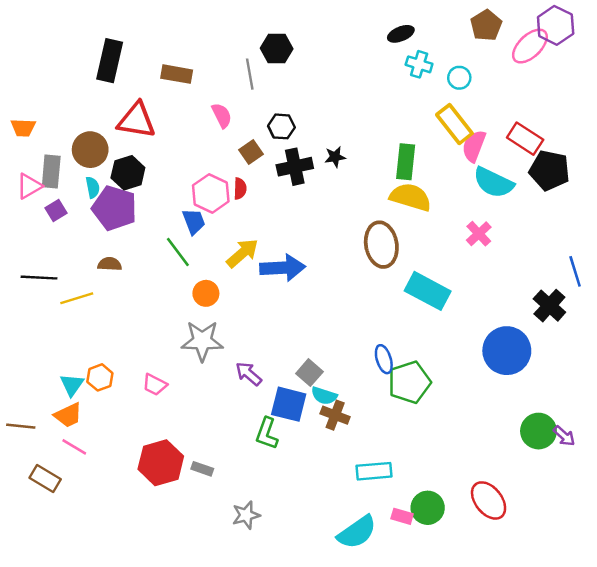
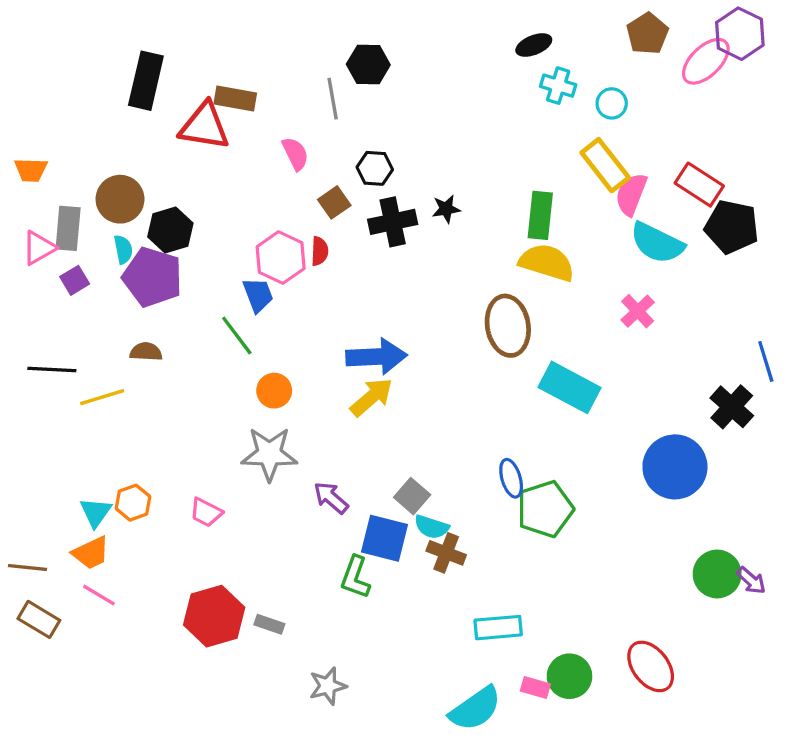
red triangle: (136, 120) -> (204, 126), moved
yellow arrow: (242, 253) -> (372, 397), moved
brown rectangle: (45, 479) -> (39, 619), moved

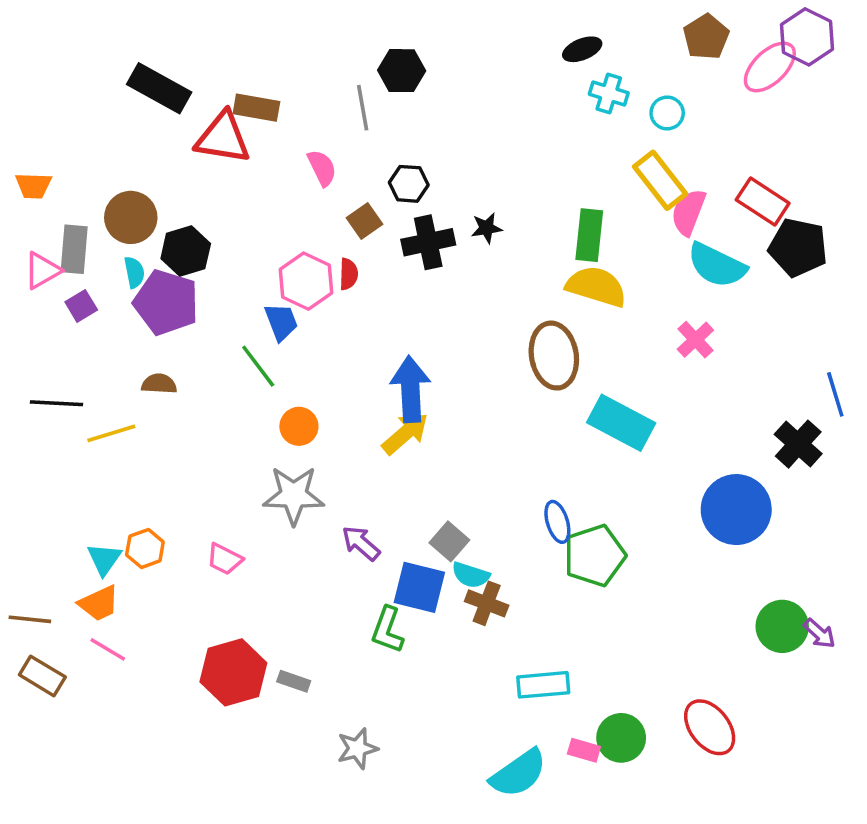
black rectangle: (146, 81) -> (159, 88), turned -74
blue arrow: (376, 357) -> (410, 389), turned -90

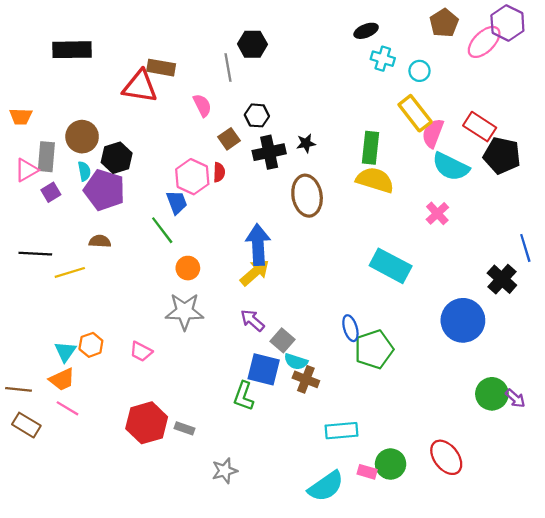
black rectangle: (159, 88) -> (72, 50), moved, turned -30
brown ellipse: (554, 356) -> (307, 196), moved
purple arrow: (361, 543) -> (252, 320), moved

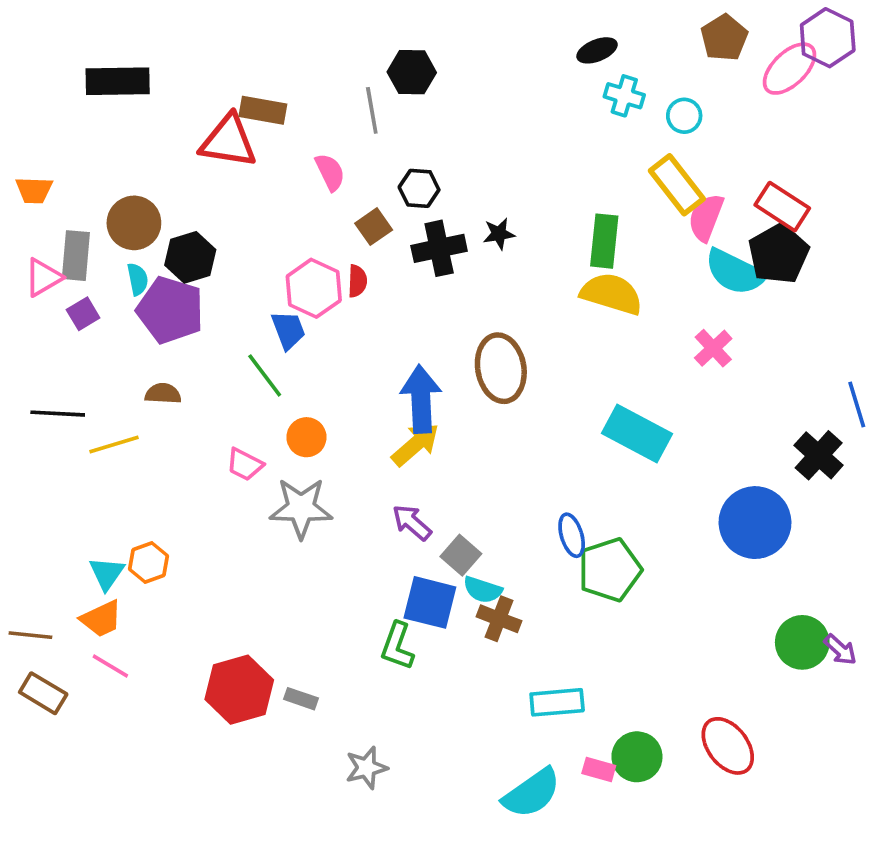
black pentagon: (502, 156) -> (779, 254), moved, turned 30
brown ellipse: (307, 196) -> (501, 368), moved
pink trapezoid: (141, 352) -> (245, 464), moved

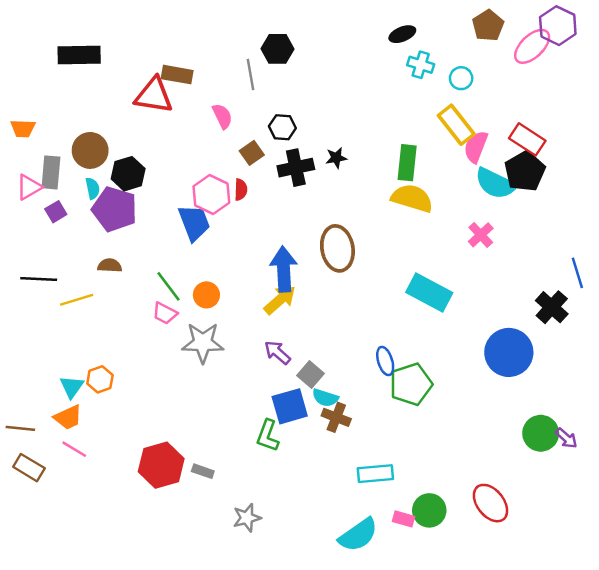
blue trapezoid: (288, 330) -> (194, 223), size x1.4
green line: (265, 375) -> (168, 286), moved
blue square: (430, 602) -> (290, 406), turned -30

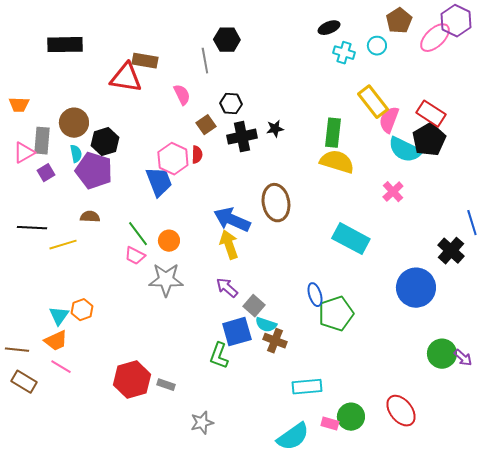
cyan circle: (461, 78) -> (377, 46), moved
blue arrow: (284, 269) -> (232, 220), turned -63
yellow arrow: (280, 300) -> (229, 245), turned -68

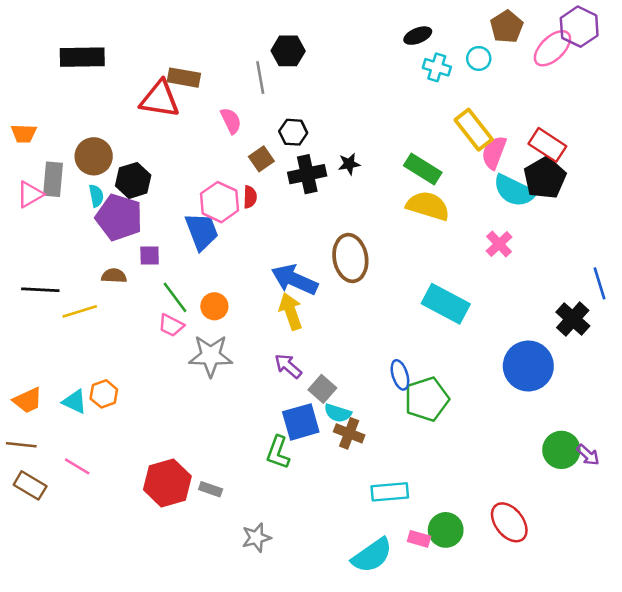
green rectangle: (333, 133) -> (423, 169), turned -64
purple square: (46, 173) -> (150, 255), moved, turned 30
cyan triangle: (59, 316) -> (75, 402), turned -40
orange trapezoid: (56, 341) -> (28, 400), moved

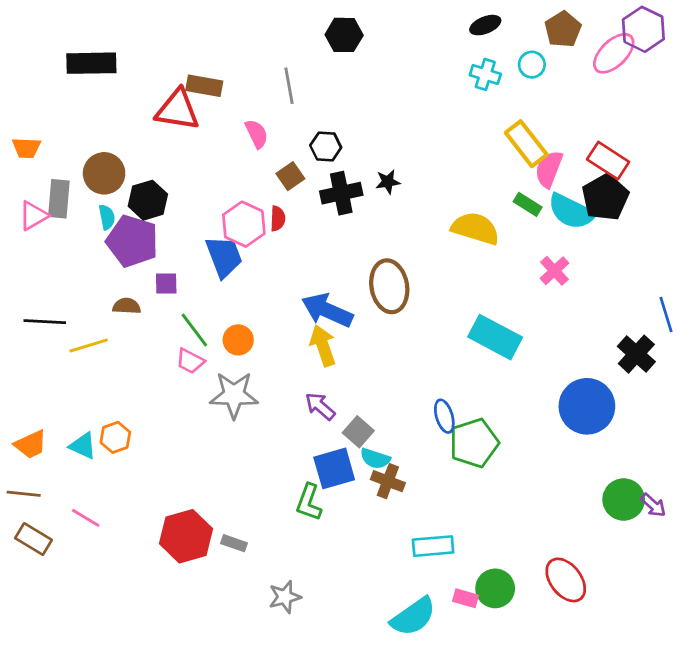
black ellipse: (418, 36) -> (485, 25), moved
black hexagon: (288, 51) -> (344, 35), moved
green rectangle: (423, 169) -> (528, 204), moved, size x0.7

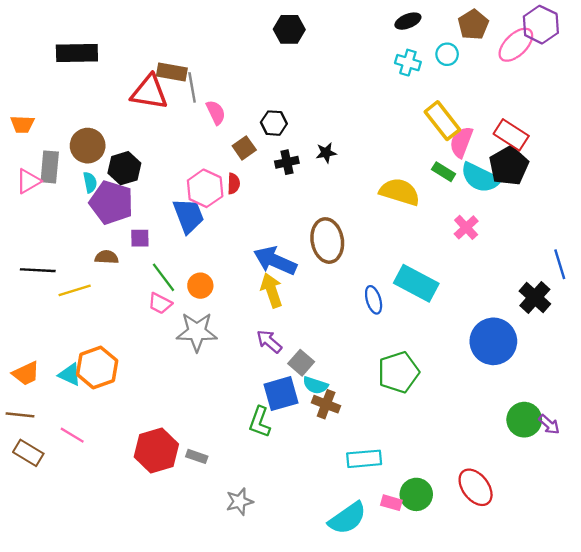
gray line: (289, 86) -> (192, 87), moved
black cross: (341, 193) -> (287, 162), size x0.7
blue ellipse: (444, 416) -> (374, 300), moved
orange hexagon: (115, 437) -> (97, 367), size x1.6

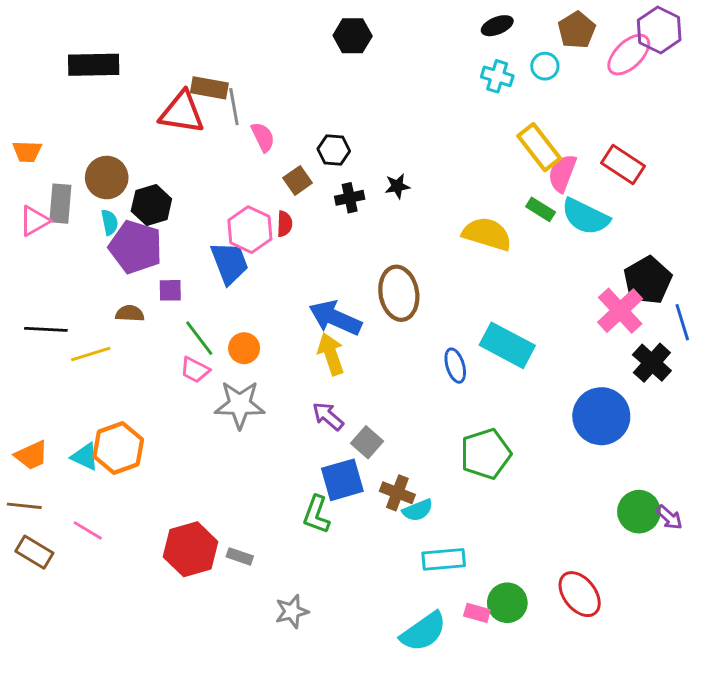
black pentagon: (509, 166) -> (648, 280), moved
pink cross: (466, 227) -> (620, 311), moved, size x1.5
cyan semicircle: (315, 385) -> (418, 510), moved, turned -40

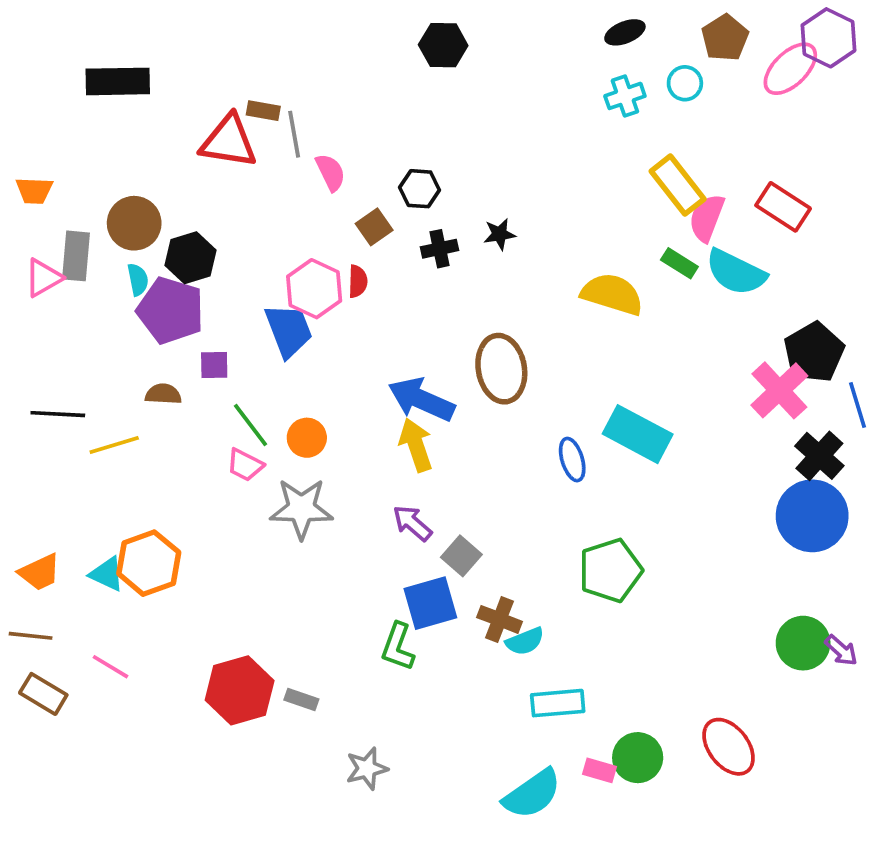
cyan cross: (497, 76) -> (625, 96), turned -36
brown rectangle: (209, 88) -> (263, 111), size x0.7
blue circle: (601, 416) -> (812, 516), moved

